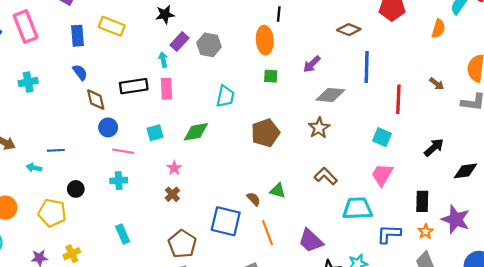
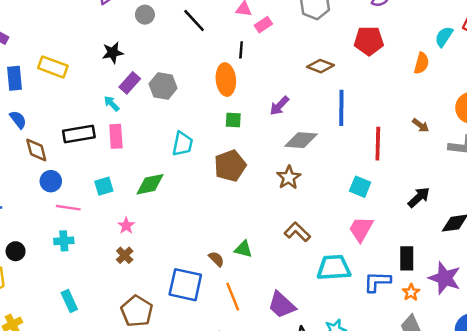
cyan arrow: (163, 60) -> (112, 104), turned -32
brown pentagon: (265, 133) -> (230, 166), moved
blue L-shape: (389, 234) -> (377, 282), moved

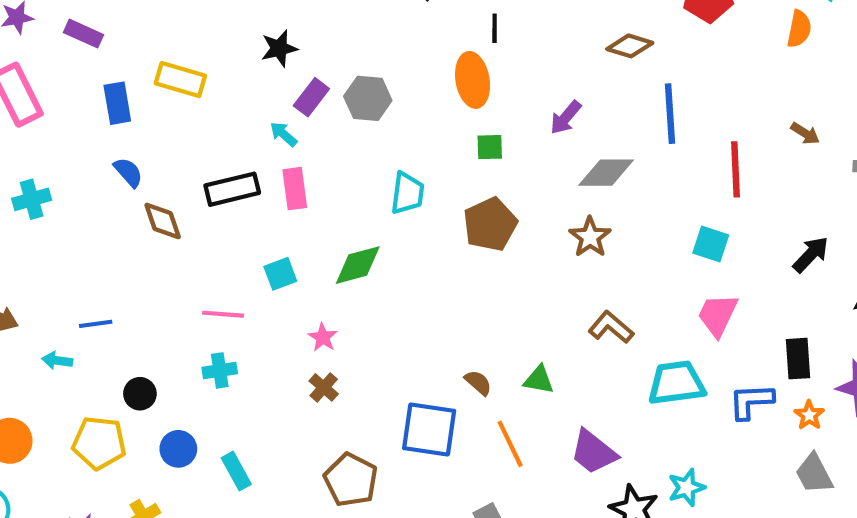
blue circle: (51, 181) -> (178, 449), moved
green triangle: (243, 249) -> (539, 380), moved

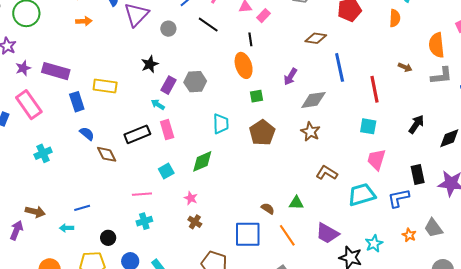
purple rectangle: (83, 34) -> (56, 71), size x1.5
orange star: (809, 415) -> (409, 235), moved

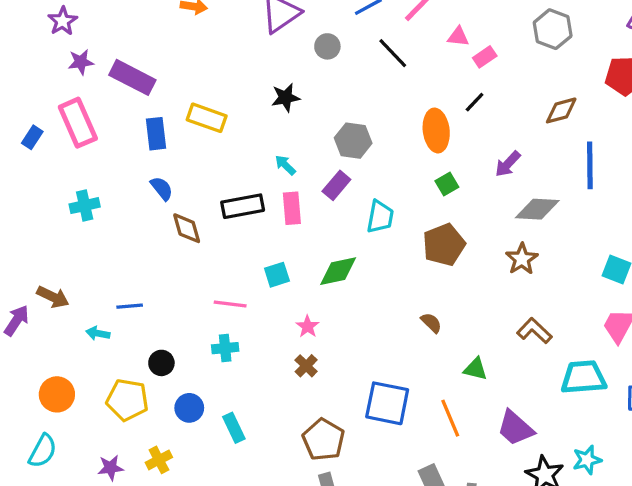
brown diamond: (316, 38) -> (561, 110), turned -35
black line: (250, 39) -> (475, 102), moved, turned 40
purple rectangle: (168, 85) -> (336, 185), moved
green square: (257, 96) -> (447, 184), turned -32
brown semicircle: (268, 209) -> (431, 323), moved

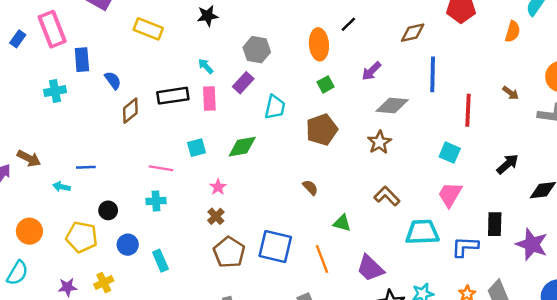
blue rectangle: (156, 134) -> (82, 60), moved
brown diamond: (187, 228) -> (130, 111), turned 65
brown pentagon: (323, 440) -> (229, 252), moved

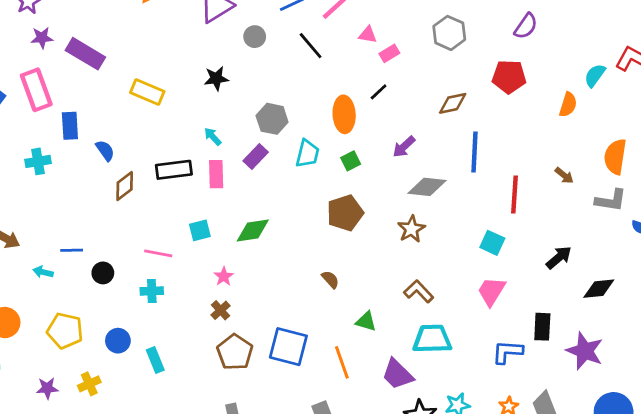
cyan trapezoid: (275, 107) -> (307, 154), moved
black circle: (108, 210) -> (103, 273), moved
cyan trapezoid: (422, 232) -> (432, 339), moved

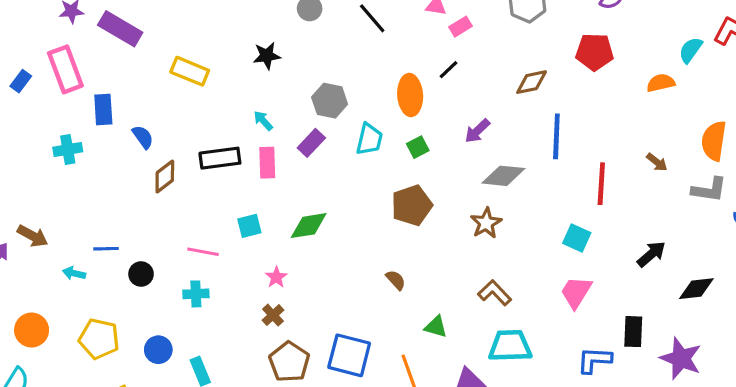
orange semicircle: (568, 105) -> (661, 83), turned -120

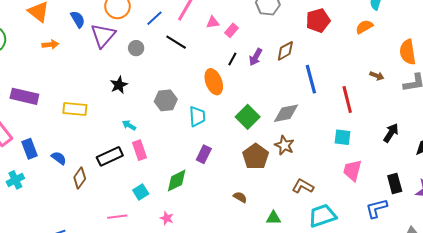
purple arrow: (477, 131) -> (256, 57), moved
purple rectangle: (311, 143) -> (204, 154), moved
green square: (418, 147) -> (248, 117), moved, size x1.6
brown pentagon: (412, 205) -> (256, 157), moved

